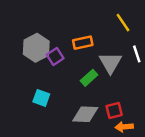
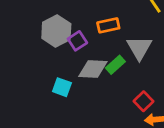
red square: (114, 110) -> (143, 101), turned -30
gray diamond: (85, 114) -> (93, 69), moved

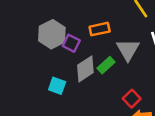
purple square: (77, 41) -> (71, 43), turned -30
gray diamond: (93, 69) -> (85, 69), turned -36

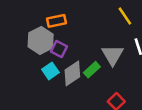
orange rectangle: (100, 29) -> (56, 21), moved
cyan square: (57, 86) -> (50, 71), moved, turned 35

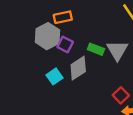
green rectangle: (92, 70) -> (96, 49), moved, turned 63
cyan square: (50, 71) -> (55, 76), moved

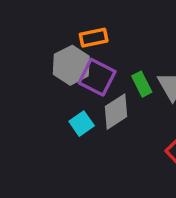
purple square: (65, 44) -> (97, 77), size x1.5
green rectangle: (96, 49) -> (142, 84), turned 42

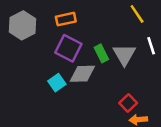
gray hexagon: (71, 65) -> (23, 25), moved
gray diamond: (116, 112) -> (82, 74), turned 32

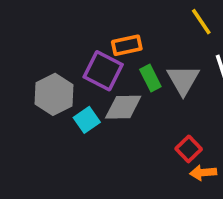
orange rectangle: (66, 19) -> (127, 45), moved
gray hexagon: (23, 25) -> (54, 94), moved

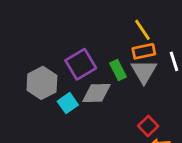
yellow line: (201, 22) -> (142, 30), moved
orange rectangle: (127, 45) -> (144, 51), moved
purple square: (103, 71) -> (81, 64), turned 32

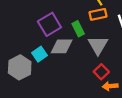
gray triangle: (144, 71) -> (98, 45), moved
gray hexagon: (42, 83) -> (20, 67), moved

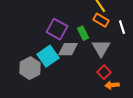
orange rectangle: (98, 14) -> (101, 20), turned 42
purple square: (49, 24) -> (57, 29), turned -30
cyan square: (40, 54) -> (48, 56), size x1.5

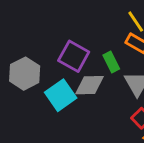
gray hexagon: (30, 68) -> (25, 74), moved

